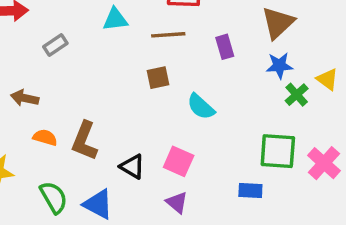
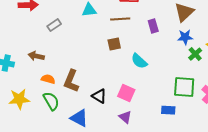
green semicircle: (54, 197) -> (51, 101), moved

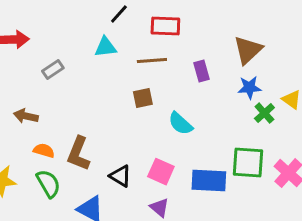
blue rectangle: (168, 110) -> (209, 181), moved, size x1.6

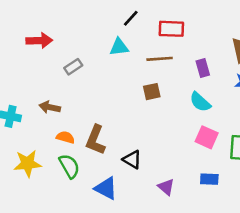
cyan semicircle: (180, 124) -> (200, 102), moved
pink square: (161, 172) -> (207, 137), moved
blue rectangle: (209, 181) -> (209, 179), moved, size x0.6

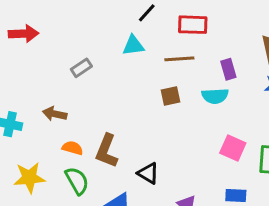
red arrow: (39, 41) -> (23, 34), moved
cyan semicircle: (200, 102) -> (215, 96), moved, turned -45

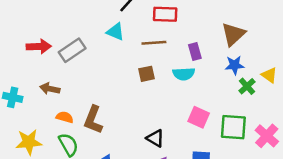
red arrow: (23, 34) -> (39, 47), moved
cyan triangle: (133, 46) -> (116, 32), turned 30
gray rectangle: (81, 68) -> (72, 50), size x1.5
black triangle: (148, 173) -> (155, 138), moved

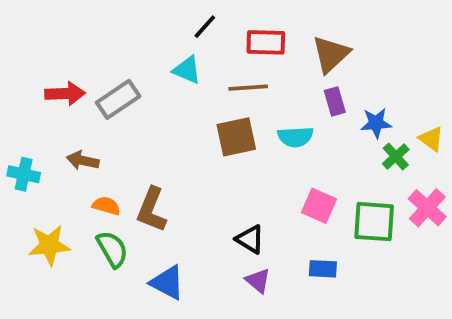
brown triangle: (233, 34) -> (331, 54), moved
purple rectangle: (195, 52) -> (335, 101), moved
brown square: (147, 74) -> (236, 137), size x1.5
pink cross: (267, 136) -> (427, 208), moved

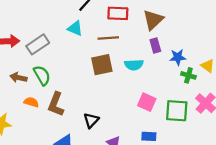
green cross: (396, 157) -> (188, 75), turned -32
black triangle: (250, 239) -> (91, 120), moved, turned 42
green semicircle: (112, 249) -> (42, 75), moved

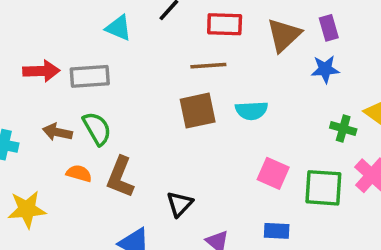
cyan triangle: (75, 28) -> (119, 28), moved
gray rectangle: (38, 44) -> (90, 76), turned 30
purple rectangle: (155, 45) -> (329, 28), moved
blue star: (178, 57) -> (325, 69), moved

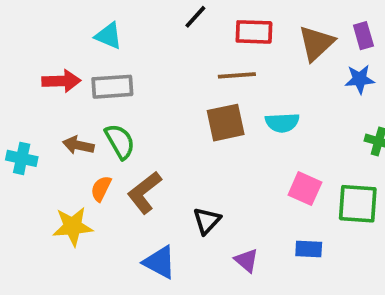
cyan triangle: (119, 28) -> (109, 36), moved
orange semicircle: (79, 173) -> (101, 189), turned -80
brown L-shape: (120, 177) -> (144, 192), turned 30
yellow star: (27, 209) -> (73, 226), moved

